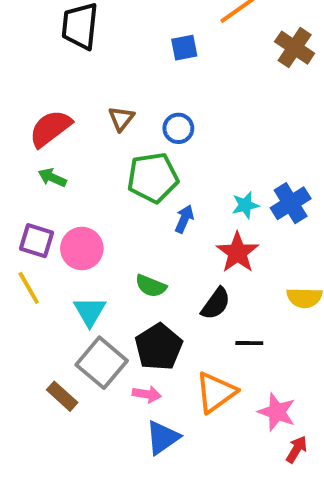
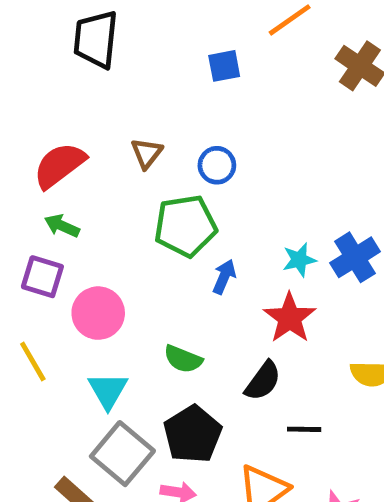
purple square: (37, 241) -> (42, 277), moved

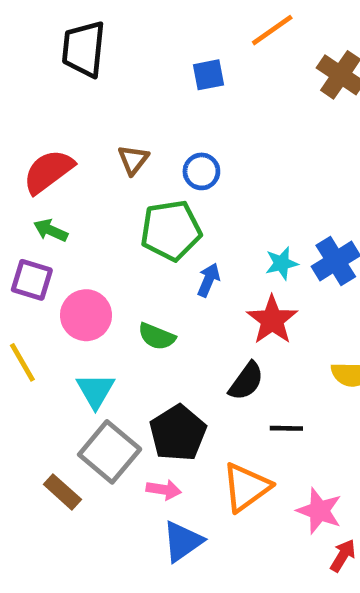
green semicircle: (183, 359) -> (157, 336), moved

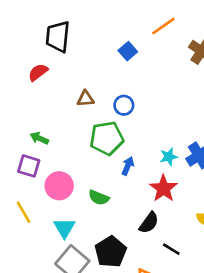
blue square: (209, 75) -> (128, 51), turned -30
brown triangle: (133, 160) -> (86, 99), turned 48
red semicircle: (48, 171) -> (38, 72), moved, size x0.7
black line: (286, 428) -> (171, 249), turned 30

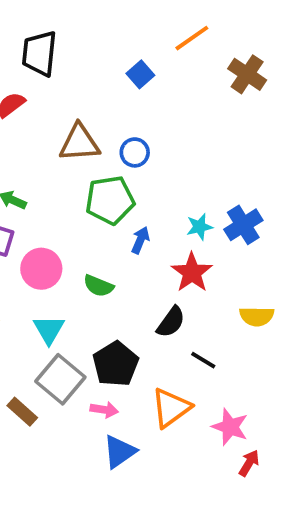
brown triangle: (86, 99) -> (79, 143), size x1.6

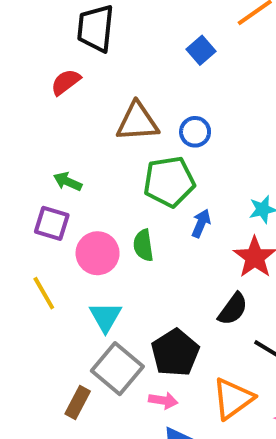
green semicircle: (98, 286) -> (143, 245), moved, turned 60
brown rectangle: (22, 412) -> (78, 403), turned 76

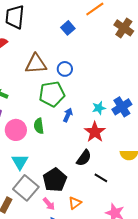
orange triangle: (233, 399) -> (75, 203), moved, size x0.6
pink arrow: (163, 401) -> (49, 204), turned 40

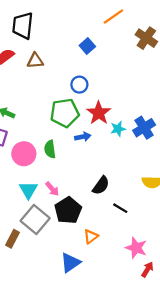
blue square: (68, 28) -> (87, 46), moved
brown triangle: (36, 64) -> (35, 61), moved, size x0.7
blue arrow: (68, 115) -> (83, 137), turned 56
red star: (95, 132) -> (99, 113), moved
pink arrow: (49, 204) -> (52, 189), moved

